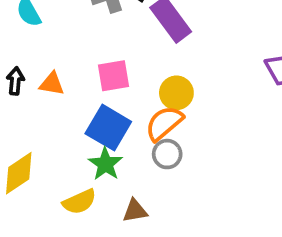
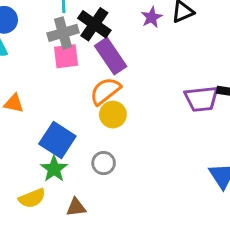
pink square: (113, 76) -> (66, 56), moved
orange semicircle: (164, 123) -> (105, 91), moved

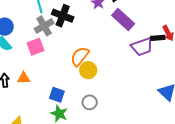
pink square: (66, 56) -> (35, 47), moved
purple rectangle: (111, 56) -> (123, 20), moved
blue square: (57, 140) -> (57, 95), size x0.7

